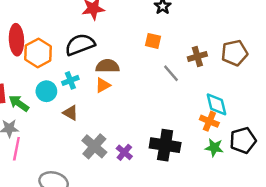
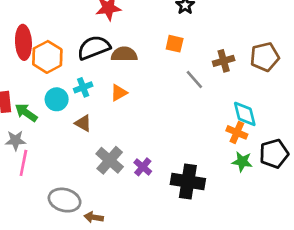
brown semicircle: (108, 66) -> (124, 54), moved
black cross: (165, 145) -> (188, 181), moved

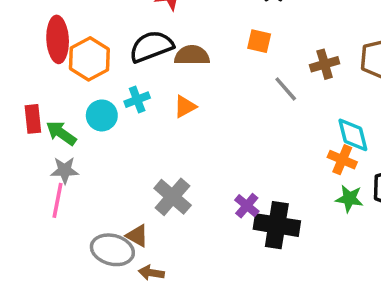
brown triangle: (83, 123) -> (137, 236), moved
gray star: (16, 140) -> (65, 170), moved
purple cross: (143, 167) -> (247, 206), moved

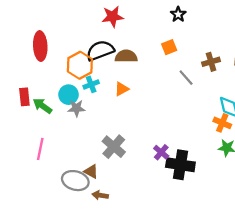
orange square: (259, 41) -> (169, 47), turned -35
orange hexagon: (89, 59) -> (80, 65), moved
gray star: (65, 170) -> (76, 108), moved

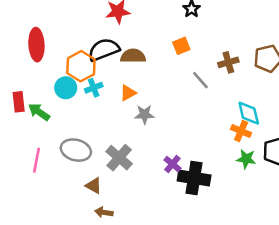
cyan circle: (69, 95) -> (66, 88), moved
gray star: (76, 108) -> (144, 114), moved
gray ellipse: (75, 181) -> (76, 150), moved

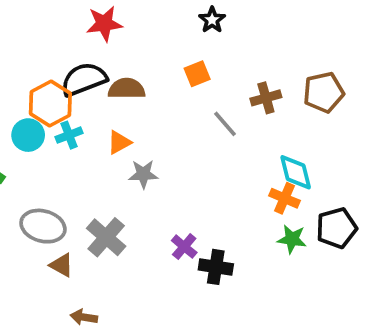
black cross: (194, 178) -> (216, 267), size x0.7
brown triangle: (94, 186) -> (62, 265), moved

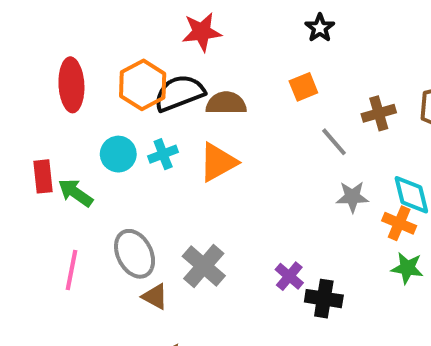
orange hexagon: (50, 103) -> (143, 85), moved
orange triangle: (119, 142) -> (218, 162), size x1.5
gray star: (143, 174) -> (352, 197), moved
gray ellipse: (43, 226) -> (135, 254), turned 48

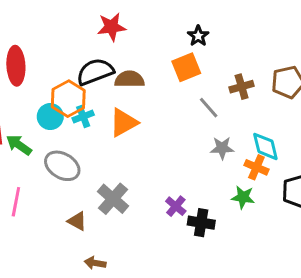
black star: (320, 28) -> (198, 36), moved
orange hexagon: (143, 85) -> (68, 99), moved
orange square: (303, 87) -> (186, 67), size x1.4
gray ellipse: (135, 254) -> (62, 166), moved, turned -32
green star: (407, 268) -> (243, 197), moved

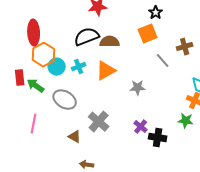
orange hexagon: (68, 99) -> (44, 55), moved
gray star: (222, 148) -> (138, 88), moved

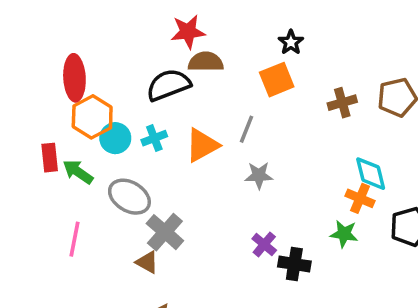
brown semicircle: (110, 42) -> (206, 62), moved
gray line: (163, 61) -> (246, 129), moved, turned 63
gray cross: (99, 122) -> (165, 232), moved

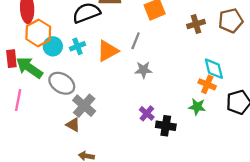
green arrow: (78, 172) -> (29, 68), size x1.4
pink line: (74, 239) -> (18, 100), moved

